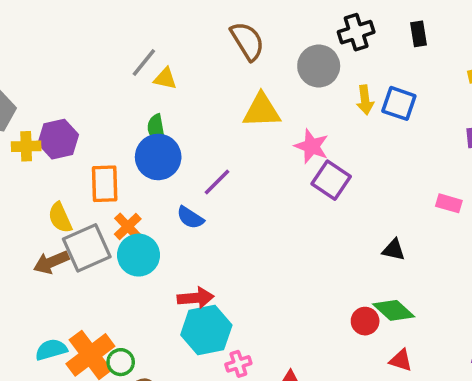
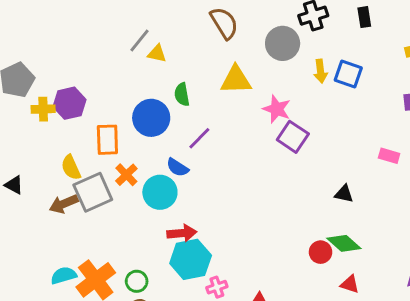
green semicircle: (156, 128) -> (182, 94), moved
cyan circle: (139, 255) -> (160, 192), moved
green circle: (121, 362) -> (137, 281), moved

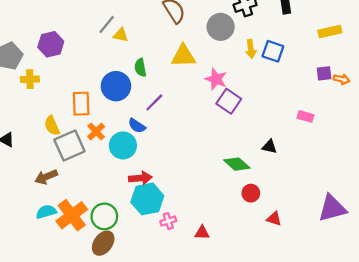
purple hexagon: (69, 103) -> (51, 44), moved
brown arrow: (64, 204) -> (46, 177), moved
green diamond: (344, 243) -> (237, 164), moved
green circle: (137, 281) -> (104, 216), size x1.5

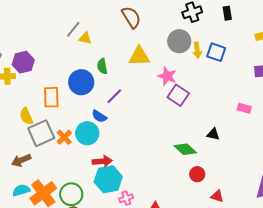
gray circle: (221, 27) -> (179, 41), moved
purple hexagon: (51, 44) -> (23, 62), moved
orange cross: (96, 132) -> (64, 137), moved

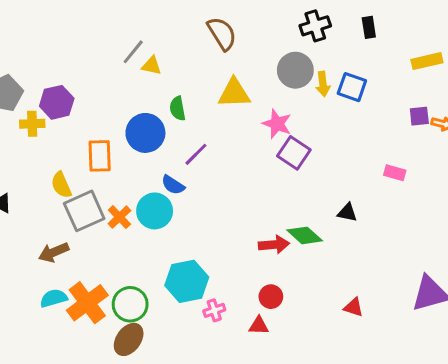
red arrow: (102, 161) -> (274, 245), moved
red circle: (197, 174) -> (271, 297), moved

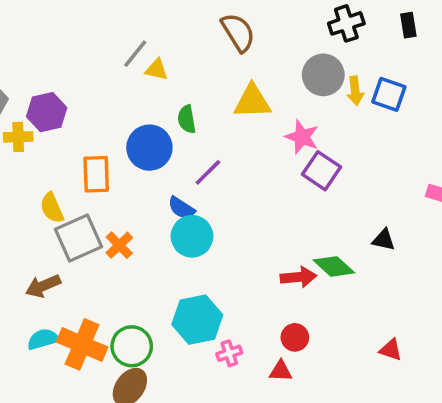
cyan circle: (155, 211) -> (192, 236), moved
orange cross: (87, 303) -> (82, 344), turned -30

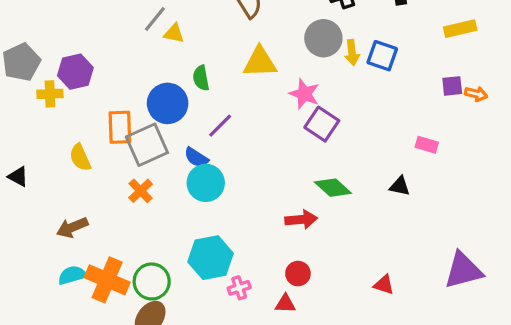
gray square: (78, 238) -> (147, 145), moved
black triangle: (384, 240) -> (400, 186), moved
green diamond: (334, 266) -> (333, 188), moved

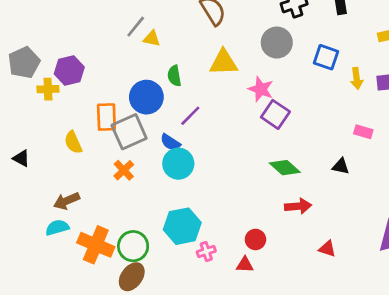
yellow arrow: (352, 53) -> (357, 78), moved
red arrow: (301, 219) -> (298, 206), moved
cyan semicircle: (72, 275) -> (57, 227), moved

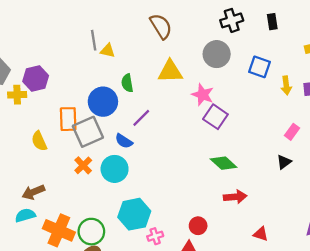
gray line: (136, 27) -> (94, 40), turned -48
pink rectangle: (363, 132) -> (292, 132), turned -70
cyan circle: (178, 164) -> (115, 169), moved
black triangle: (341, 166) -> (284, 162), moved, turned -49

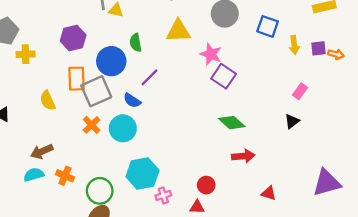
purple hexagon: (36, 78) -> (73, 38), moved
orange cross: (59, 230) -> (65, 176), moved, size x0.6

